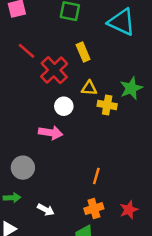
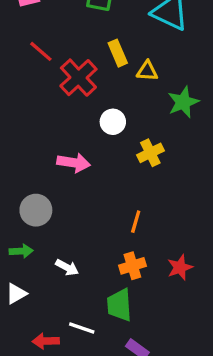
yellow triangle: (89, 88) -> (147, 71), moved
yellow cross: (107, 105) -> (150, 153), moved, turned -36
white circle: (64, 106) -> (113, 122), moved

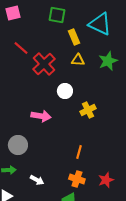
yellow rectangle: (118, 53) -> (74, 37), moved
yellow triangle: (147, 71) -> (78, 60), moved
green star: (183, 102) -> (108, 61), moved
orange cross: (132, 266) -> (77, 179), turned 35

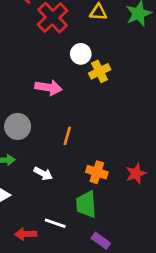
yellow cross: (88, 110) -> (100, 71), moved
orange line: (79, 152) -> (67, 136), moved

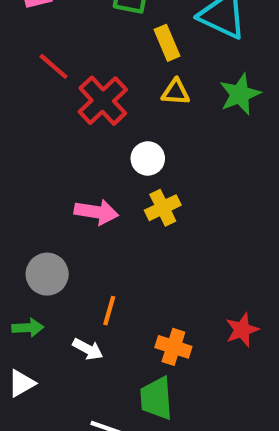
yellow cross: (100, 71) -> (163, 208), moved
orange line: (67, 136) -> (109, 311), moved
red star: (136, 174) -> (242, 330), moved

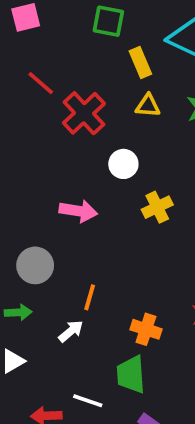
yellow cross: (163, 208) -> (157, 207), moved
white arrow: (88, 349) -> (71, 331), turned -68

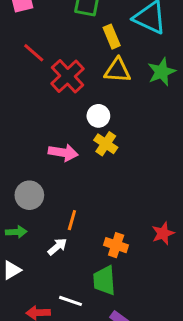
yellow triangle: (148, 106) -> (117, 70), size x1.4
yellow cross: (157, 207) -> (106, 144), moved, turned -30

